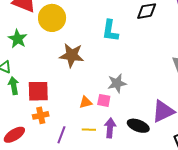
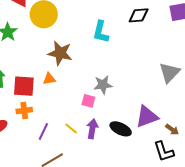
orange triangle: (86, 102) -> (49, 79), moved
yellow line: (89, 130) -> (71, 129), turned 32

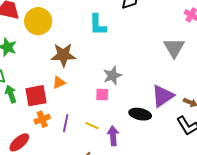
purple arrow: (92, 129) -> (113, 136), moved
purple line: (43, 132) -> (66, 123), moved

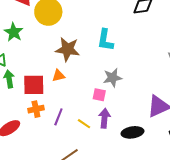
cyan L-shape: (98, 25) -> (105, 40), moved
black ellipse: (140, 114) -> (132, 132), moved, turned -30
purple arrow: (113, 136) -> (104, 118), moved

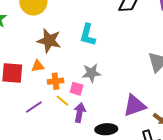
orange cross: (36, 109) -> (55, 81), moved
purple line: (58, 117) -> (34, 107), turned 30
yellow line: (84, 124) -> (62, 101), moved

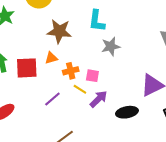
gray star: (91, 73) -> (111, 46), moved
purple arrow: (80, 113) -> (99, 99), turned 42

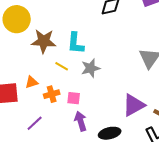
brown star: (59, 31) -> (44, 41), moved
yellow line: (80, 89) -> (62, 66), moved
purple arrow: (99, 99) -> (81, 121), turned -60

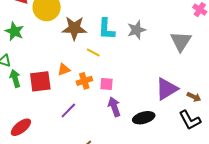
gray star: (91, 68) -> (136, 30), moved

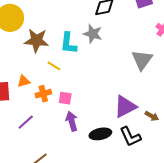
gray star: (136, 30) -> (93, 34), moved, turned 30
black L-shape: (190, 120) -> (130, 137), moved

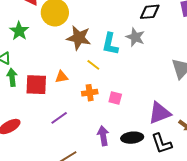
orange cross: (43, 94) -> (90, 93), moved
pink square: (65, 98) -> (115, 98), moved
purple arrow: (72, 121) -> (103, 136), moved

